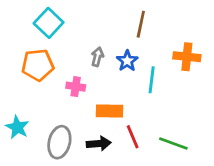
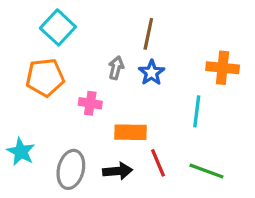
brown line: (141, 24) -> (148, 34), moved
cyan line: (152, 80) -> (197, 111), moved

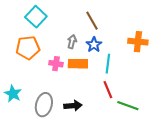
brown line: (148, 34) -> (92, 21), turned -42
cyan line: (197, 111) -> (108, 64), moved
orange rectangle: (131, 132) -> (78, 64), moved
red line: (158, 163) -> (108, 90), moved

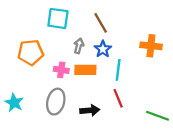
cyan square: (36, 17) -> (58, 18), moved, turned -35
gray ellipse: (44, 105) -> (56, 102), moved
black arrow: (73, 106) -> (90, 110), moved
green line: (128, 106) -> (157, 116), moved

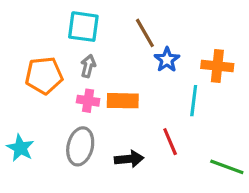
gray arrow: (79, 46) -> (88, 66), moved
blue star: (103, 49) -> (167, 60), moved
cyan line: (118, 70) -> (194, 101), moved

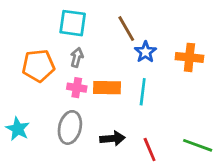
cyan line: (194, 101) -> (143, 92), moved
red line: (170, 142) -> (150, 149), moved

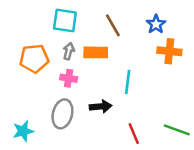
blue star: (145, 52) -> (156, 24), moved
orange rectangle: (107, 88) -> (96, 52), moved
cyan star: (18, 129) -> (23, 131), moved, turned 30
black arrow: (112, 138) -> (101, 107), moved

